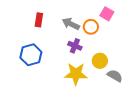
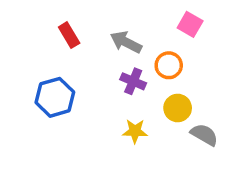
red rectangle: (39, 20) -> (69, 35), turned -40
orange circle: (91, 27) -> (169, 65), moved
yellow star: (76, 74) -> (135, 131), size x0.6

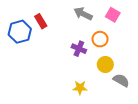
gray arrow: (126, 42) -> (83, 14), moved
blue hexagon: (55, 97) -> (20, 32), moved
yellow star: (135, 131) -> (80, 88), moved

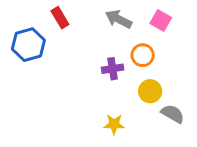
red rectangle: (41, 21) -> (60, 18), moved
purple cross: (79, 49) -> (113, 69), turned -32

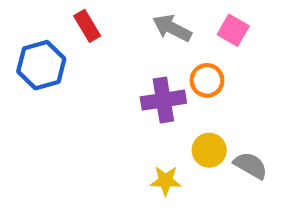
purple cross: (113, 69) -> (163, 100), size x1.4
yellow circle: (150, 91) -> (209, 150), moved

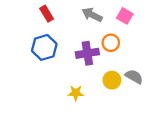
blue hexagon: (41, 65) -> (44, 47), moved
gray semicircle: (251, 165) -> (134, 77), moved
yellow star: (166, 181) -> (76, 93), moved

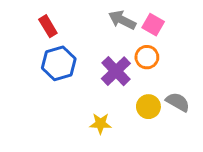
red rectangle: (47, 14) -> (48, 26), moved
pink square: (125, 16) -> (153, 25), moved
purple cross: (87, 53) -> (116, 71), turned -35

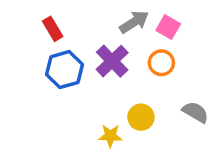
gray arrow: (122, 20) -> (134, 22), turned 120
purple cross: (116, 71) -> (112, 61), moved
yellow circle: (148, 107) -> (141, 117), moved

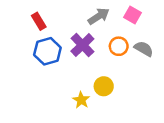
pink square: (168, 27) -> (132, 15), moved
gray semicircle: (195, 112) -> (144, 49), moved
yellow star: (110, 136) -> (81, 100), turned 30

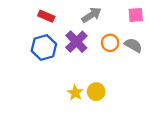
pink square: (132, 15) -> (136, 15), moved, turned -35
red rectangle: (39, 21) -> (46, 16), moved, turned -35
yellow circle: (104, 86) -> (96, 92), moved

